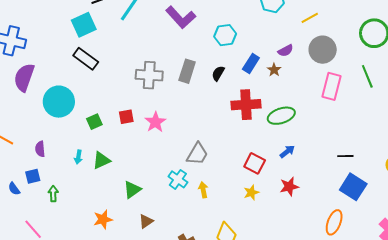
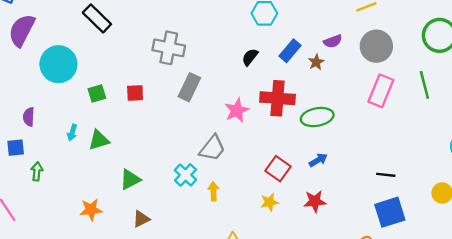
gray rectangle: (187, 71) -> (189, 87), moved
pink star: (155, 122) -> (237, 110), moved
blue square: (353, 187) -> (390, 212), turned 32

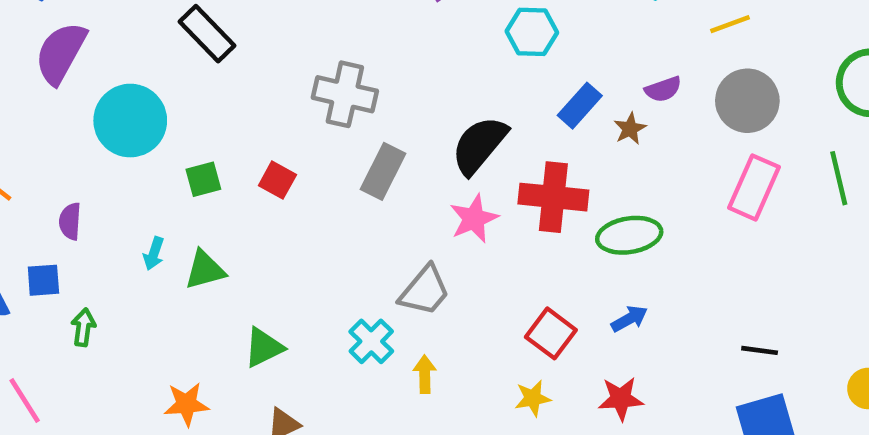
black semicircle: (250, 57) -> (479, 145), moved, size x1.8
red square: (135, 93) -> (277, 180), turned 30

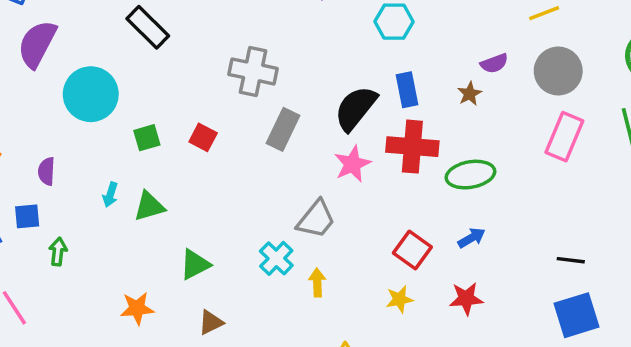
blue rectangle: (580, 106) -> (407, 90), moved, turned -52

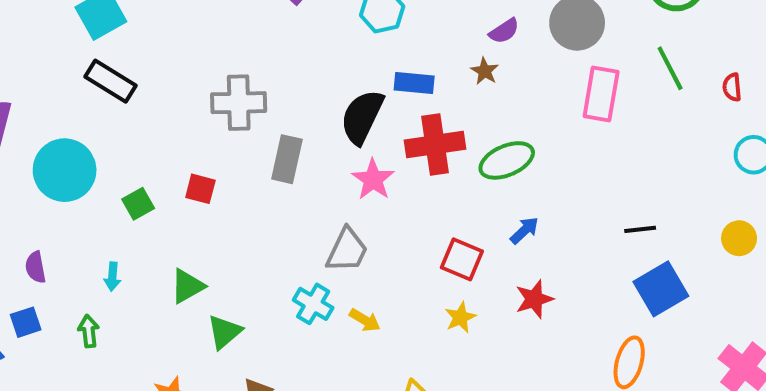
blue rectangle: (407, 90) -> (414, 83), turned -60
green triangle: (149, 206) -> (187, 286), moved
green arrow: (58, 252) -> (89, 331), moved
yellow arrow: (317, 283) -> (365, 320), turned 136

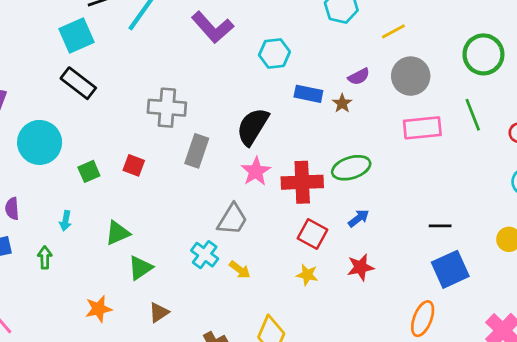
blue rectangle: (414, 83) -> (308, 94), moved
pink rectangle: (601, 94) -> (422, 128), turned 69
red cross: (435, 145) -> (302, 182), moved
yellow star: (460, 317) -> (307, 275), turned 30

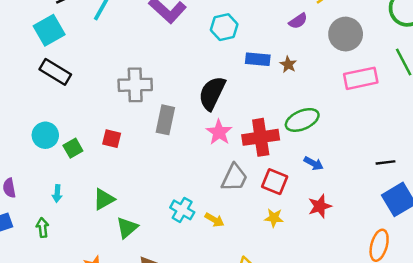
purple semicircle: (359, 77) -> (298, 21), moved
cyan circle: (40, 142) -> (45, 135), moved, size x0.7
blue arrow: (359, 218) -> (314, 163), turned 72
gray trapezoid: (232, 219) -> (234, 178), moved

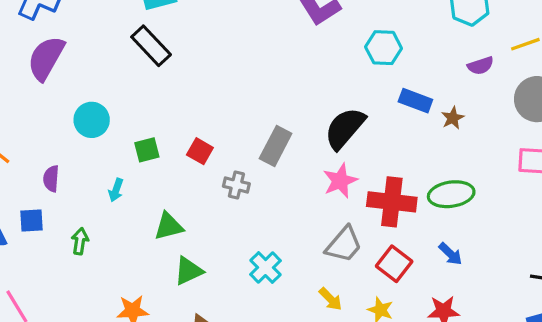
gray cross: (135, 85) -> (236, 185), moved, size x0.6
cyan circle: (45, 135) -> (92, 120), moved
cyan arrow: (57, 194) -> (116, 190), moved
yellow arrow: (214, 220) -> (331, 299), moved

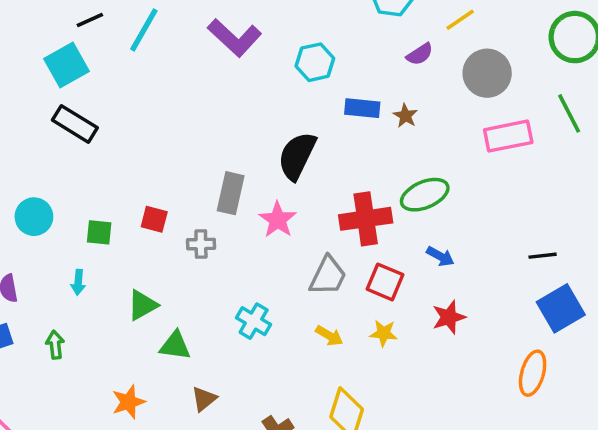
green square: (147, 150) -> (99, 232), turned 35
pink star: (340, 181) -> (278, 220), moved
green triangle: (188, 271) -> (175, 346), turned 48

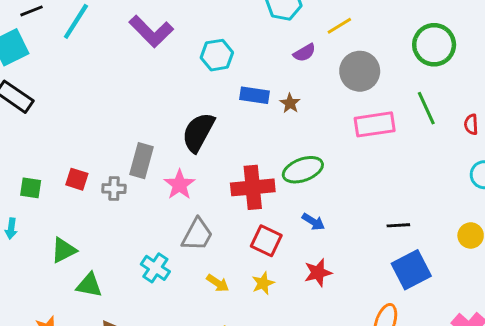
gray cross: (201, 244) -> (114, 189), moved
gray trapezoid: (328, 276) -> (197, 235), moved
yellow star: (384, 333) -> (263, 283), turned -30

